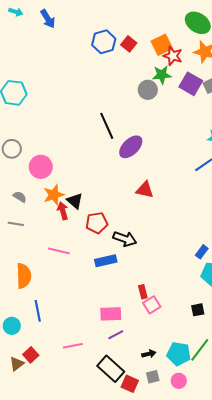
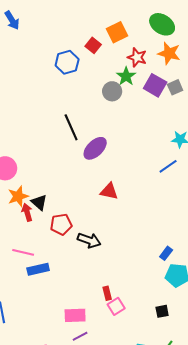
blue hexagon: (104, 42) -> (67, 62), moved
orange square: (162, 45) -> (117, 32), moved
green star: (162, 75) -> (126, 76), turned -30
blue rectangle: (106, 261) -> (38, 269), moved

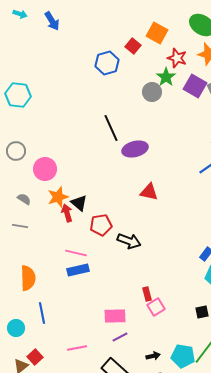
orange square: (117, 32) -> (157, 33), turned -35
purple ellipse: (95, 148) -> (135, 149), turned 30
pink line: (23, 252) -> (76, 253), moved

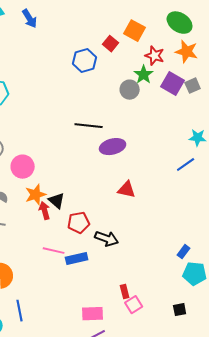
black line: (111, 128) -> (89, 126), turned -60
blue rectangle: (78, 270) -> (77, 259), moved

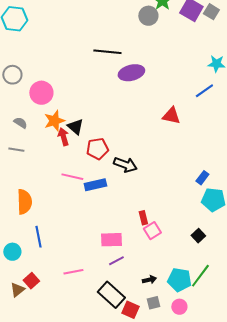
gray square: (193, 86) -> (211, 12), turned -35
red triangle: (127, 190) -> (171, 116), moved
black square: (180, 310) -> (198, 236), turned -32

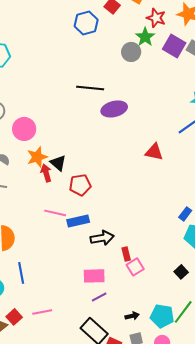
black arrow: (125, 165) -> (102, 238), moved, turned -30
pink line: (73, 272) -> (42, 312), moved

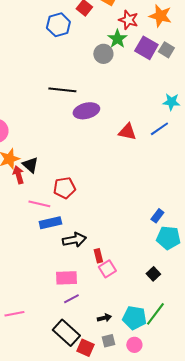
red triangle: (154, 152) -> (127, 132), moved
red pentagon: (80, 185) -> (64, 188), moved
pink line: (55, 213) -> (39, 204), moved

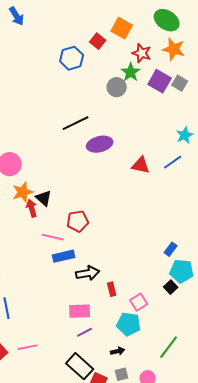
black line: (62, 90) -> (76, 123), turned -32
cyan star: (171, 102) -> (185, 135), turned -30
pink square: (107, 269) -> (139, 302), moved
black square: (153, 274) -> (171, 287), moved
cyan pentagon: (134, 318) -> (129, 324), moved

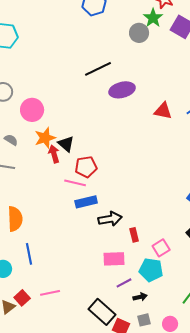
red pentagon: (78, 221) -> (86, 167), moved
pink rectangle: (80, 311) -> (114, 259), moved
purple line: (85, 332) -> (124, 283), moved

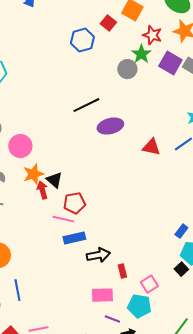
purple line: (124, 283) -> (112, 319), turned 49

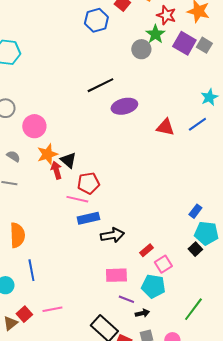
red rectangle: (122, 271) -> (146, 250), moved, turned 64

